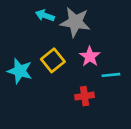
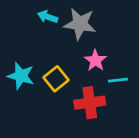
yellow square: (53, 60) -> (56, 79), moved
red cross: (85, 96) -> (90, 103), size x1.5

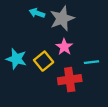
gray star: (80, 24) -> (62, 19), turned -30
pink star: (95, 60) -> (64, 47), moved

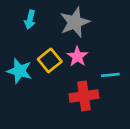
cyan arrow: (37, 13) -> (30, 20), moved, turned -96
yellow square: (44, 61) -> (50, 60), moved

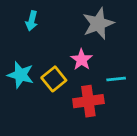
gray star: (75, 22) -> (98, 24), moved
yellow square: (50, 60) -> (54, 79), moved

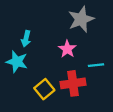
cyan arrow: (32, 21) -> (26, 39), moved
yellow square: (54, 79) -> (44, 89), moved

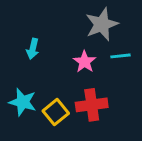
cyan star: (17, 62) -> (23, 102), moved
cyan line: (96, 65) -> (121, 56), moved

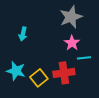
cyan line: (121, 56) -> (84, 58), moved
pink star: (85, 62) -> (72, 43), moved

